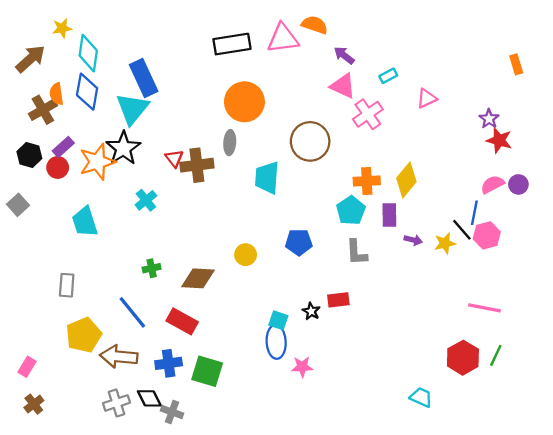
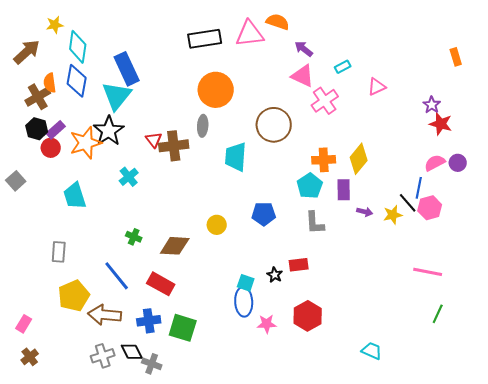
black hexagon: (29, 155) -> (37, 129), moved
green cross: (152, 268) -> (134, 237), turned 35
red hexagon: (463, 358) -> (308, 316), moved

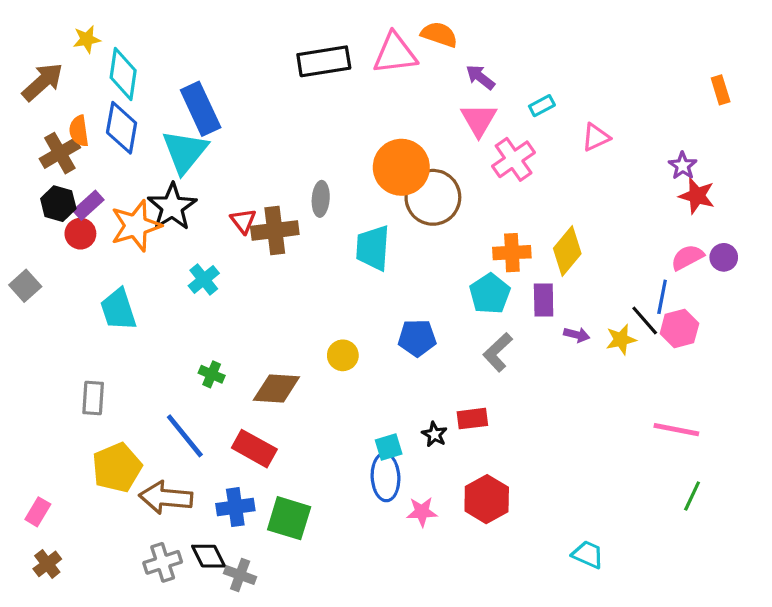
pink triangle: (303, 76) -> (479, 120), turned 35
orange circle: (216, 90) -> (401, 167), moved
gray L-shape: (315, 223) -> (498, 352), turned 50
cyan square: (246, 283) -> (389, 447), turned -36

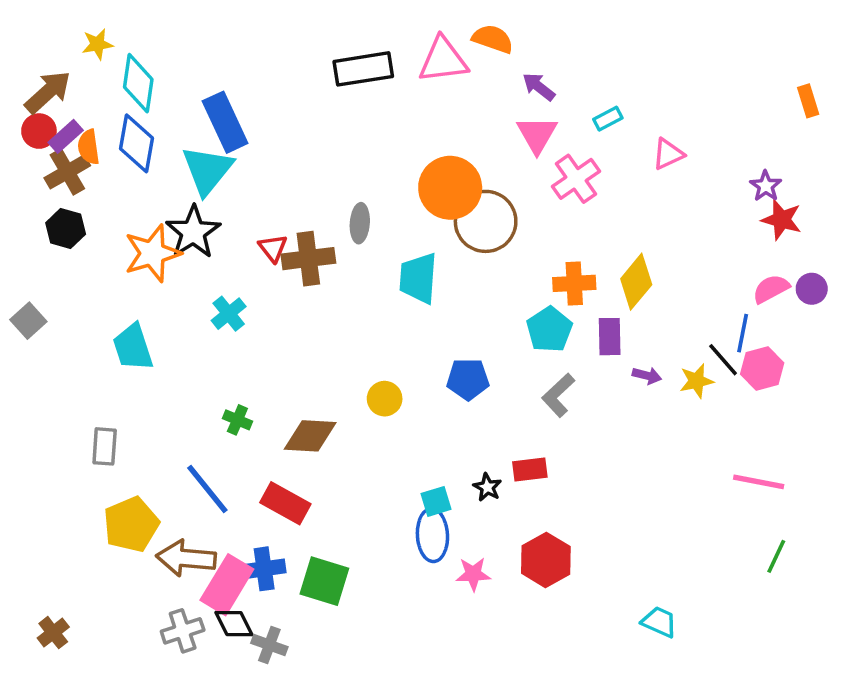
purple rectangle: (88, 205) -> (66, 136), moved
red circle: (80, 234) -> (39, 131), moved
pink rectangle: (38, 512) -> (227, 585), moved, size x1.8

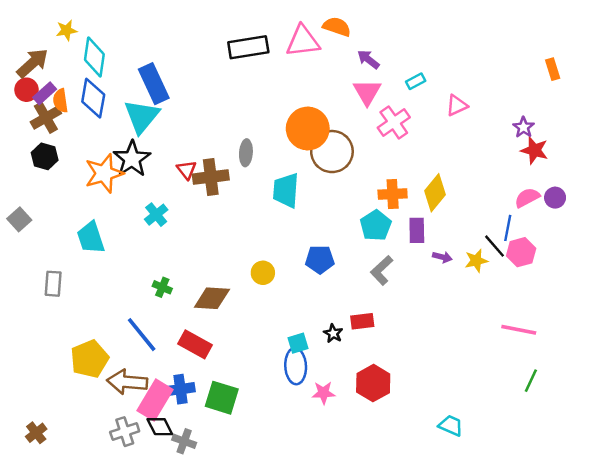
gray rectangle: (105, 446) -> (53, 284), moved

